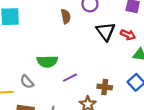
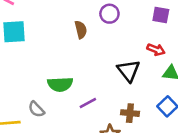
black triangle: (106, 31) -> (129, 71), moved

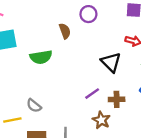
green semicircle: (60, 84) -> (41, 57), moved
purple line: (88, 103) -> (92, 94), moved

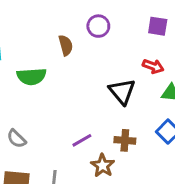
purple line: (92, 94) -> (82, 140), moved

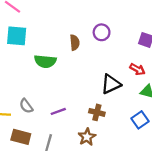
black triangle: (122, 91) -> (111, 84), turned 35
purple line: (82, 140) -> (58, 111), moved
brown cross: (125, 140) -> (97, 112), moved

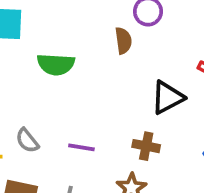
brown semicircle: (75, 43) -> (123, 41), moved
purple line: (58, 111) -> (81, 147), turned 32

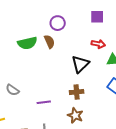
green semicircle: (56, 64) -> (27, 43), moved
gray semicircle: (27, 141) -> (13, 90), moved

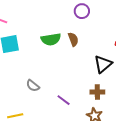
purple circle: (58, 23) -> (82, 11), moved
purple line: (44, 102) -> (64, 100), turned 40

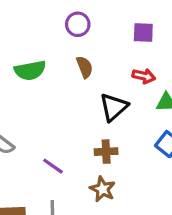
brown semicircle: (73, 39) -> (85, 67), moved

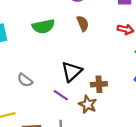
black triangle: (114, 107) -> (72, 72), moved
brown star: (103, 189) -> (88, 104), moved

